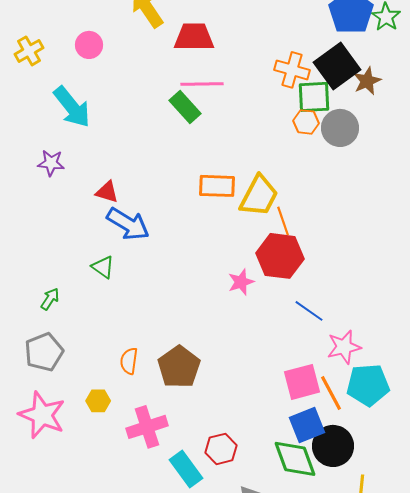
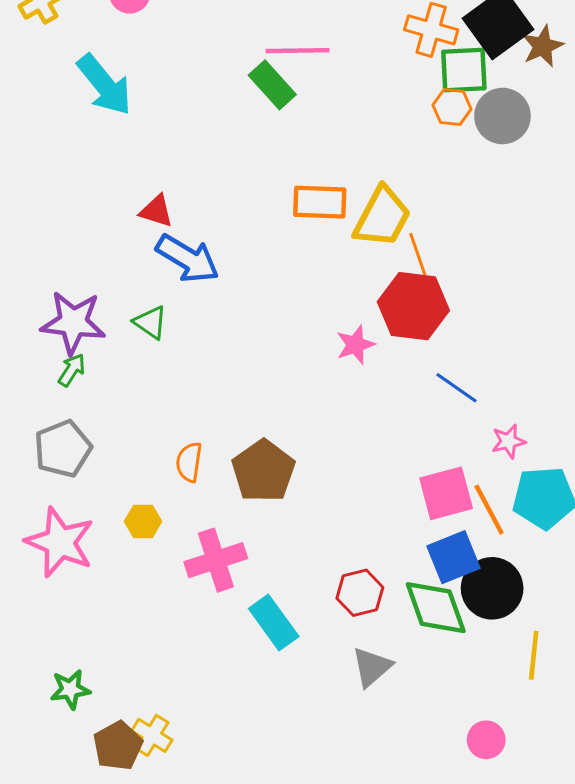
purple star: (51, 163) -> (73, 322), moved, size x1.6
pink star: (344, 347) -> (508, 441), size x0.7
red hexagon: (221, 449) -> (360, 593), moved

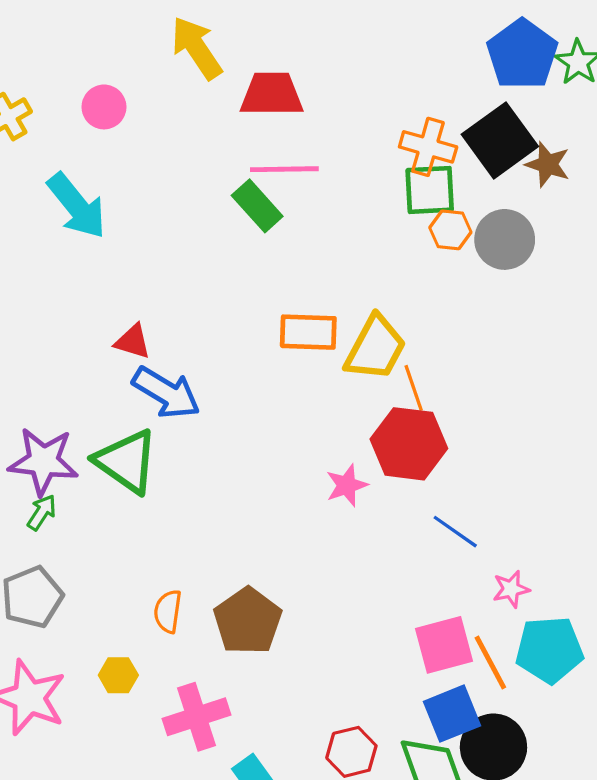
brown star: (543, 46) -> (548, 164), turned -30
green square: (464, 70) -> (430, 190), moved
green triangle: (150, 322) -> (126, 461), size x1.8

